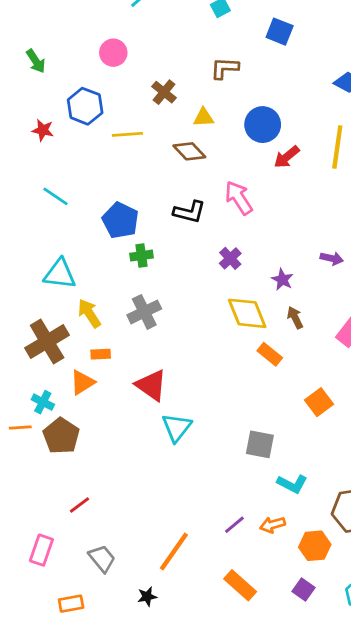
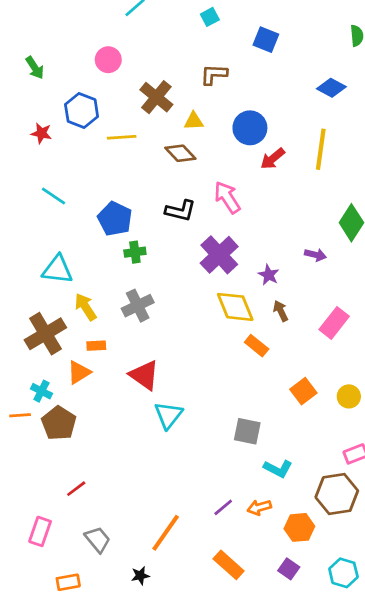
brown cross: (164, 92) -> (156, 97), size x1.4
purple cross: (230, 258) -> (219, 255), size x1.8

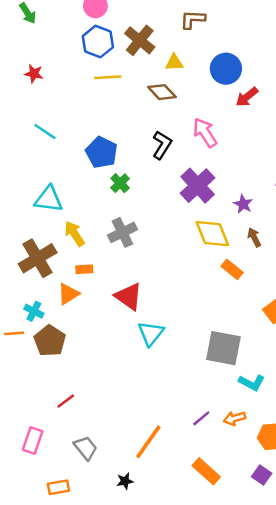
blue hexagon: (82, 110) -> (98, 42), moved
black L-shape: (180, 211) -> (162, 145), turned -72
green cross: (135, 252) -> (120, 183), turned -36
gray square: (247, 431) -> (223, 348), size x1.4

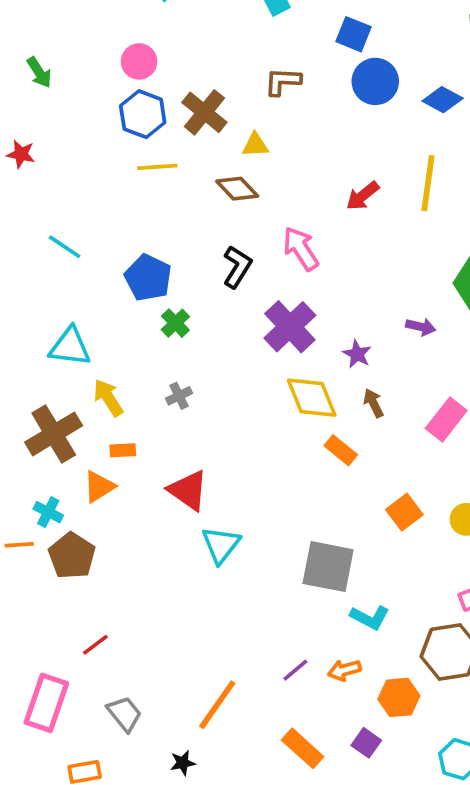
blue circle: (226, 69) -> (375, 81), moved
red star: (34, 74) -> (21, 154), moved
gray cross: (122, 232) -> (179, 396), size x0.6
pink rectangle: (33, 440) -> (46, 703), size x1.4
purple square: (262, 475) -> (366, 743), moved

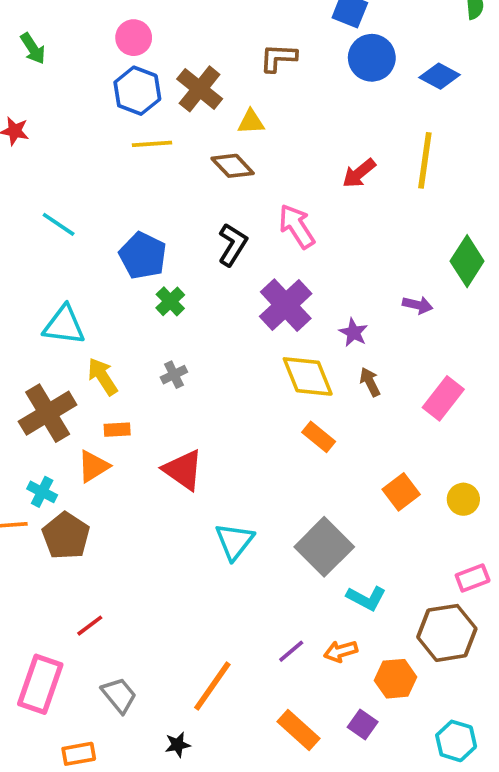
orange rectangle: (341, 450) -> (319, 437), moved
cyan triangle: (221, 545) -> (234, 541), moved
gray square: (328, 567) -> (324, 547), turned 34

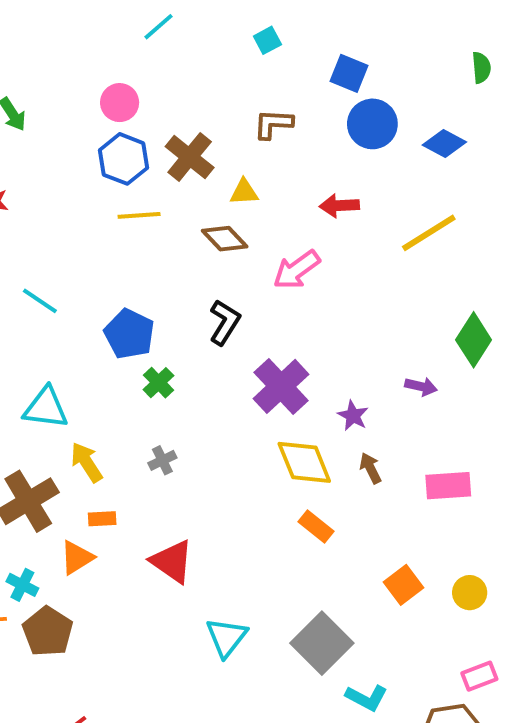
yellow line: (425, 160) -> (429, 233), turned 50
red arrow: (359, 173) -> (339, 206), moved, turned 36
pink arrow: (297, 226) -> (297, 270), moved, turned -93
pink rectangle: (443, 398) -> (448, 486), turned 48

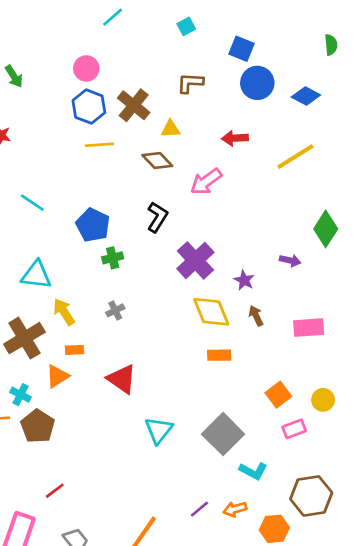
green cross: (158, 383) -> (113, 258), turned 30
orange rectangle: (316, 526) -> (219, 355), turned -40
pink rectangle: (479, 676) -> (294, 429), moved

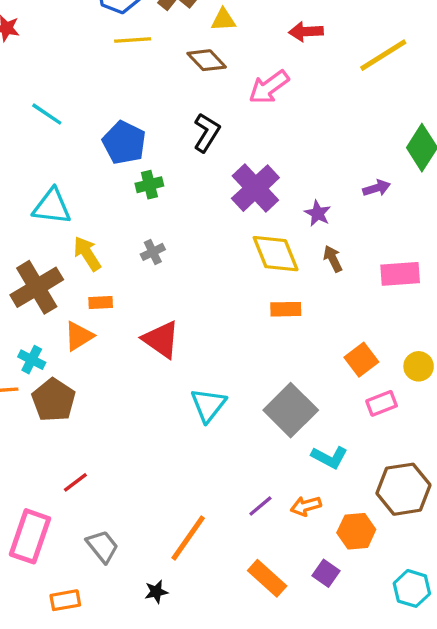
purple arrow: (290, 260) -> (377, 188), turned -30

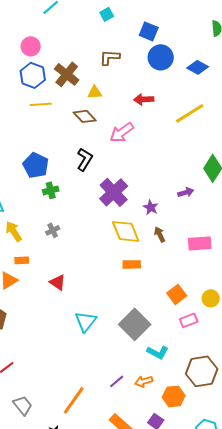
red triangle: (161, 339) -> (58, 282), size x0.7

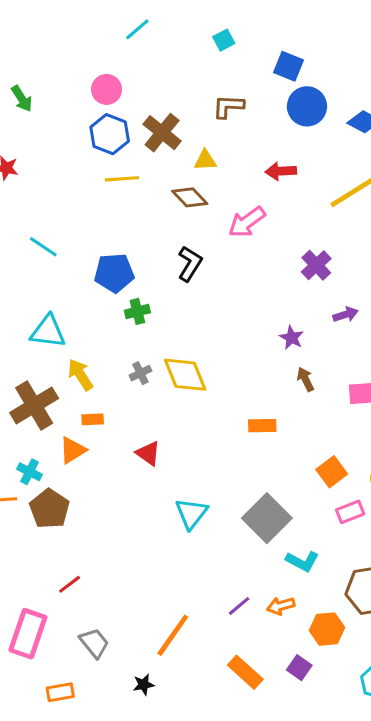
blue pentagon: (36, 165) -> (114, 273), turned -30
purple cross: (114, 192) -> (316, 265), moved, size x0.7
yellow diamond: (126, 231) -> (185, 375), moved

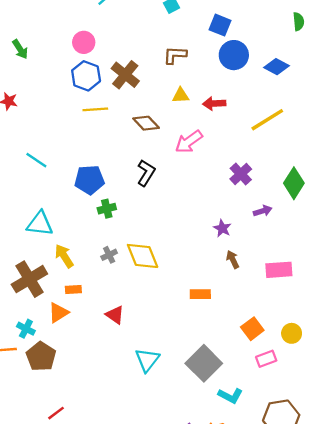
yellow triangle: (205, 160) -> (181, 95), moved

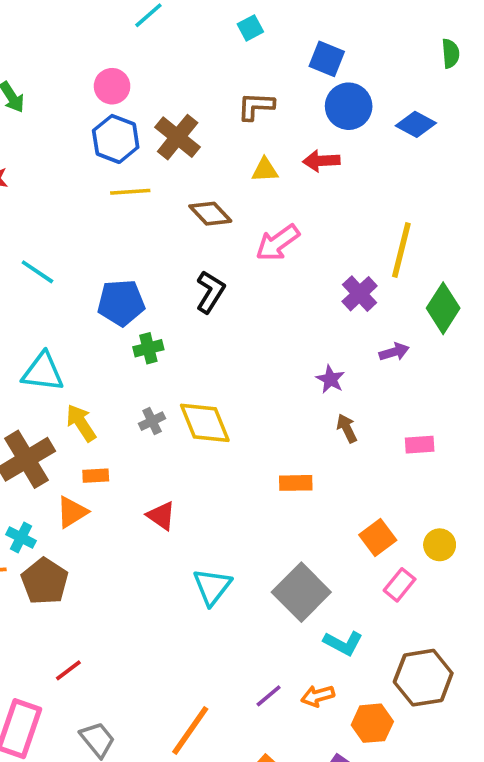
red arrow: (214, 104) -> (321, 161), moved
yellow line: (267, 120) -> (401, 250), moved, turned -44
pink rectangle: (279, 270) -> (420, 445), size x0.7
pink rectangle: (266, 359) -> (400, 585), turned -30

